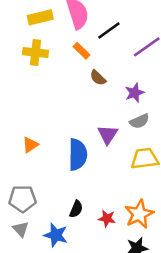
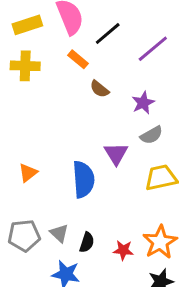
gray triangle: (21, 229) -> (59, 233), moved

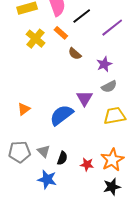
yellow cross: (25, 66) -> (35, 39), moved, turned 36
blue semicircle: (83, 179) -> (62, 115), turned -125

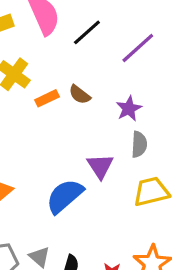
orange rectangle: (61, 33) -> (47, 98), moved, turned -64
gray semicircle: (109, 87) -> (139, 144), turned -56

